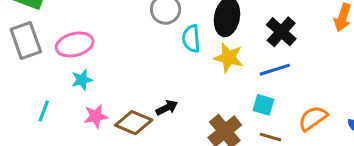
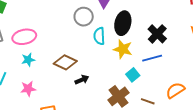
cyan square: (263, 105) -> (133, 75), moved, turned 32
pink star: (96, 116) -> (28, 89), moved
brown diamond: (134, 123) -> (65, 62), moved

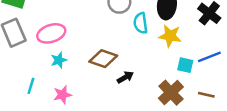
blue line: (152, 58) -> (209, 57), moved
cyan square: (133, 75) -> (185, 65), turned -32

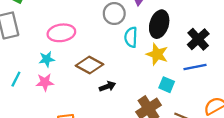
pink ellipse: (51, 33) -> (61, 33), moved
blue line: (209, 57) -> (195, 67), moved
pink star: (62, 95) -> (45, 82), moved

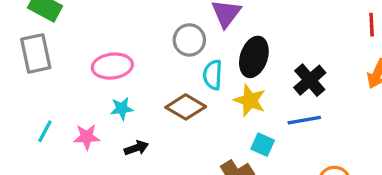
cyan star: (47, 59) -> (122, 109), moved
brown diamond: (89, 65) -> (186, 107), moved
black arrow: (107, 86) -> (136, 148), moved

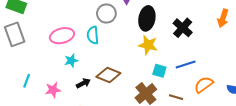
cyan semicircle: (213, 75) -> (93, 35), moved
brown diamond: (186, 107) -> (108, 75), moved
blue line: (304, 120) -> (186, 65), moved
pink star: (87, 137) -> (53, 90), moved

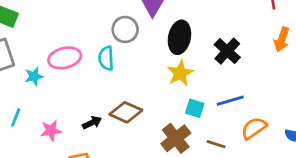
yellow star: (148, 45) -> (180, 73), turned 30
cyan star: (71, 61) -> (34, 76), moved

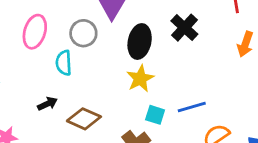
black cross: (227, 51) -> (184, 28), moved
pink ellipse: (65, 58) -> (35, 32), moved, turned -60
black arrow: (92, 123) -> (47, 104), moved

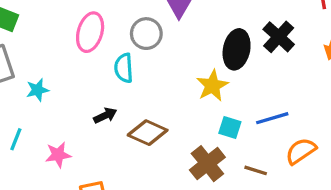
black cross: (184, 28) -> (279, 37), moved
black ellipse: (140, 41) -> (237, 49), moved

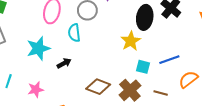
cyan star: (38, 90) -> (38, 48), moved, size x1.6
brown diamond: (148, 133) -> (98, 87), moved

